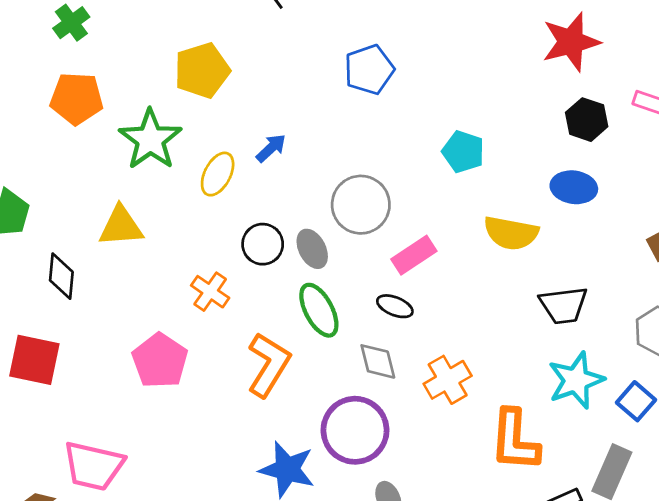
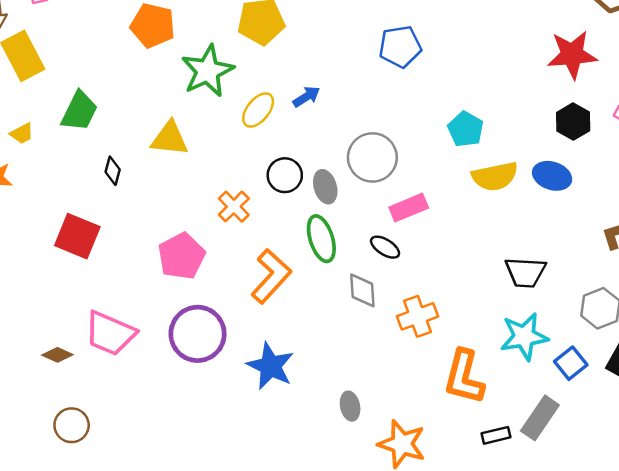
yellow semicircle: (511, 233) -> (495, 176), moved, turned -33
black diamond: (61, 276) -> (113, 171), size x0.7
purple circle: (355, 430) -> (198, 334), moved

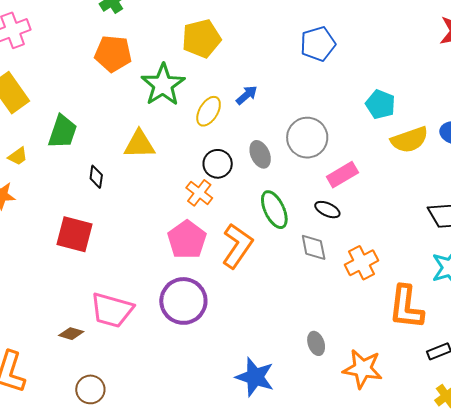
black circle: (285, 175) -> (218, 164), moved
gray ellipse: (325, 187) -> (260, 154), moved
pink pentagon: (181, 256) -> (187, 240), moved
blue star: (270, 366) -> (255, 377), moved

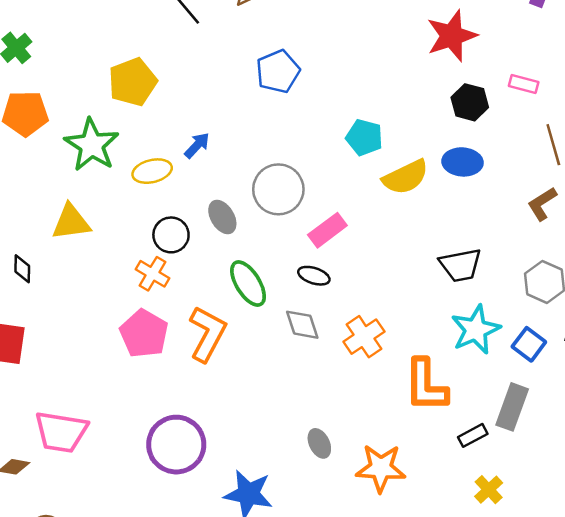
yellow ellipse: (209, 111) -> (152, 171), turned 52
purple circle: (183, 301) -> (176, 445), moved

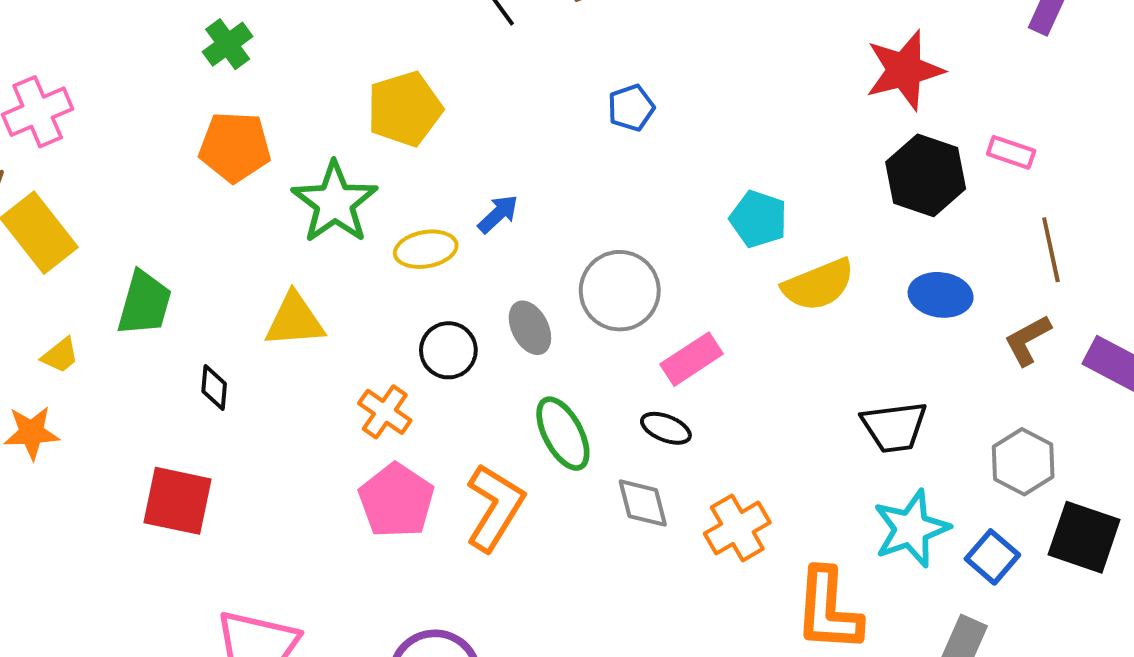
blue pentagon: (278, 71) -> (631, 108), size x0.7
black hexagon: (470, 102) -> (926, 175), size x1.4
blue ellipse: (463, 162) -> (941, 295), moved
orange cross: (152, 274) -> (385, 412), moved

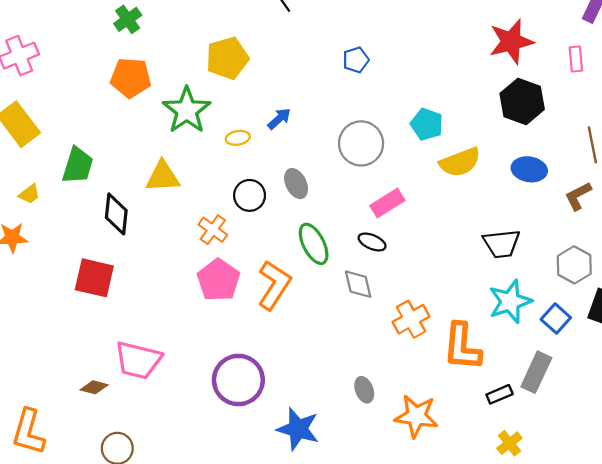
pink rectangle: (1011, 152) -> (576, 59), moved, turned 65
yellow ellipse: (426, 249) -> (238, 138), size x0.7
gray circle: (620, 291) -> (361, 143), moved
black diamond: (214, 387) -> (116, 214), size x1.6
orange cross: (737, 528) -> (411, 319), moved

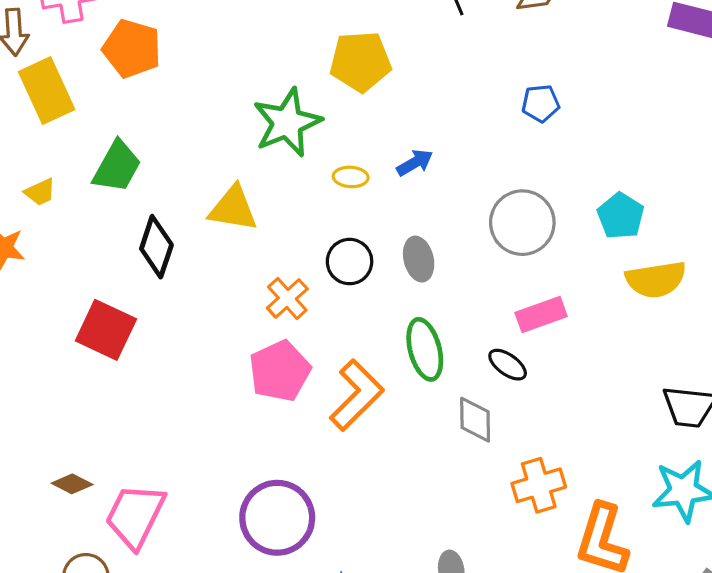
orange pentagon: (131, 78) -> (132, 49), moved
pink trapezoid: (138, 360) -> (135, 516), moved, turned 90

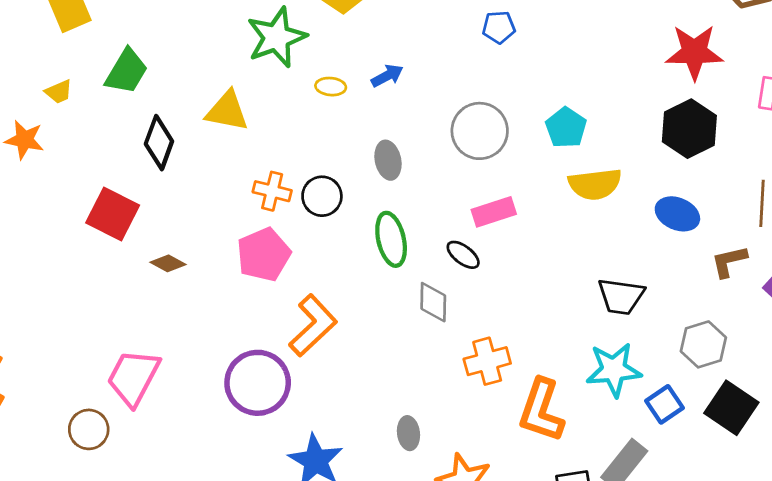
black circle: (350, 262) -> (322, 196), moved
orange cross: (287, 298) -> (272, 191), turned -36
orange L-shape: (357, 395) -> (313, 325), moved
brown diamond: (72, 484) -> (168, 263), moved

